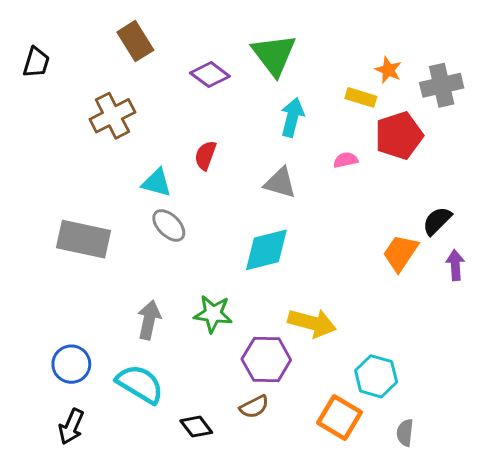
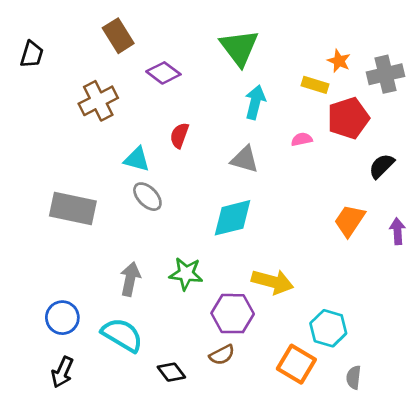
purple diamond: (210, 75) -> (163, 73), moved
black semicircle: (437, 221) -> (382, 166), moved

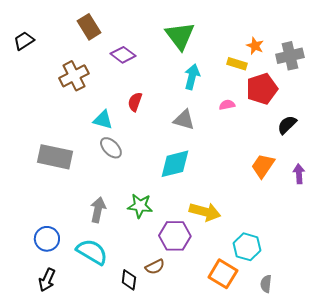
black trapezoid: (32, 54) -> (24, 41), turned -140
brown semicircle: (222, 355) -> (155, 267), moved
black diamond: (171, 372) -> (129, 280), turned 45

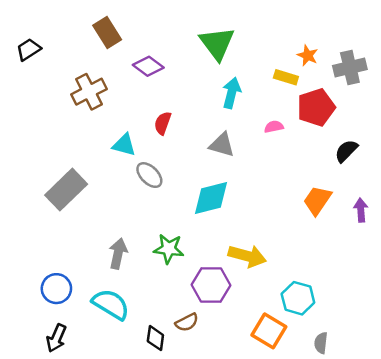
gray ellipse: (111, 148) -> (149, 175), moved
gray rectangle: (55, 157) -> (66, 190), turned -56

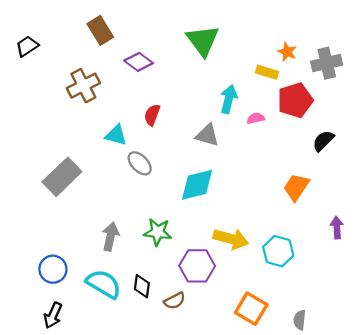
cyan arrow: (232, 93) -> (229, 99), moved
purple arrow: (361, 210) -> (337, 228), moved
cyan hexagon: (298, 298) -> (278, 251), moved
black diamond: (155, 338) -> (142, 286), moved

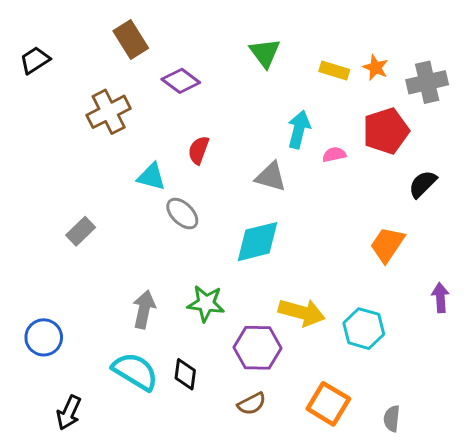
green triangle: (203, 41) -> (265, 53), size x0.7
yellow rectangle: (267, 72) -> (334, 71), moved
gray rectangle: (62, 177) -> (81, 231), size x0.6
blue circle: (53, 269) -> (44, 337), moved
brown semicircle: (175, 301) -> (252, 404), moved

